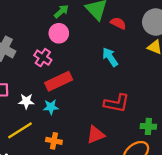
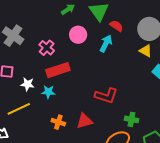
pink circle: (59, 33) -> (78, 35), moved
cyan arrow: (110, 57) -> (106, 44), moved, turned 54
orange cross: (54, 141) -> (58, 122), moved

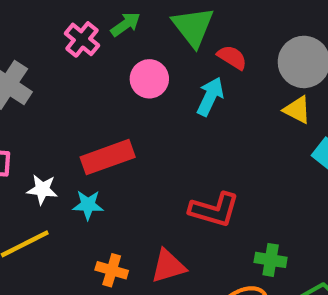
pink cross: (47, 48) -> (82, 39), moved

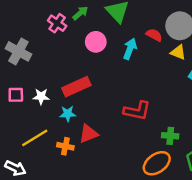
red semicircle: (232, 57) -> (154, 35), moved
white star: (42, 189) -> (41, 96), moved
red triangle: (168, 266) -> (88, 134), moved
orange cross: (112, 270) -> (65, 146), moved

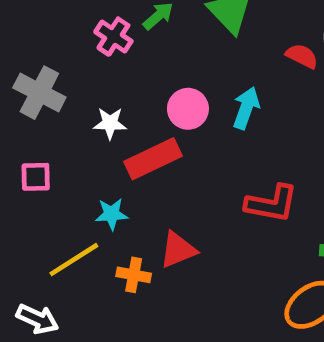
pink circle: (96, 42) -> (188, 109), moved
cyan arrow: (130, 49) -> (246, 108), moved
white star: (41, 96) -> (110, 123), moved
cyan star: (68, 114) -> (112, 214), moved

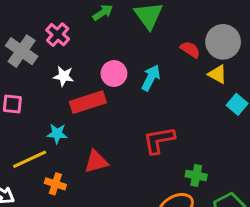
pink cross: (113, 37) -> (58, 35), moved
red L-shape: (272, 204) -> (159, 140), turned 152
orange cross: (134, 275) -> (55, 184), moved

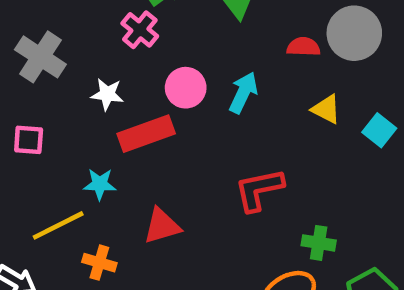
pink cross: (58, 35) -> (140, 30), moved
red semicircle: (190, 50) -> (303, 47), turned -30
yellow triangle: (217, 74) -> (326, 109), moved

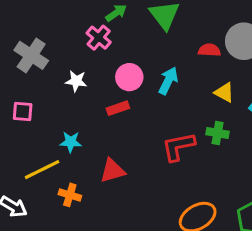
red rectangle: (146, 134) -> (118, 108), moved, size x0.6
green cross: (319, 243) -> (218, 133), moved

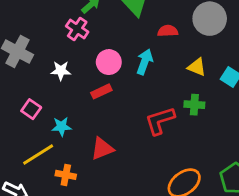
red semicircle: (209, 50) -> (168, 31), moved
pink square: (23, 112) -> (31, 109), moved, turned 36

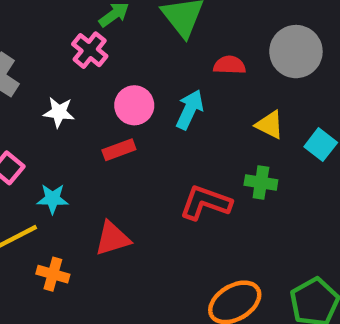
red L-shape: (160, 121) -> (206, 203), turned 32

